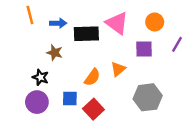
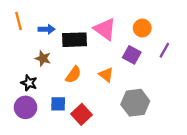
purple square: (144, 49) -> (132, 55), turned 30
orange triangle: (118, 69) -> (106, 75), turned -42
orange semicircle: (92, 77) -> (73, 75), moved

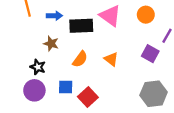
purple square: (132, 55) -> (150, 54), moved
gray hexagon: (135, 103) -> (154, 94), moved

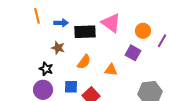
orange circle: (146, 15) -> (143, 31), moved
purple square: (150, 54) -> (133, 53), moved
orange triangle: (111, 59) -> (111, 70), moved, turned -32

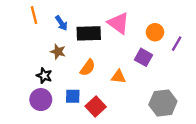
blue arrow: (61, 23) -> (61, 23), turned 56

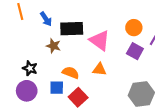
pink triangle: (118, 23) -> (100, 40), moved
brown star: (58, 52) -> (53, 46), moved
purple square: (144, 57) -> (135, 51), moved
orange semicircle: (88, 68) -> (71, 73), moved, turned -105

